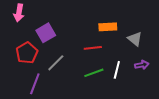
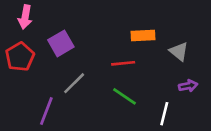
red pentagon: (27, 53) -> (20, 57), moved
white line: (117, 70) -> (164, 114), moved
green line: (94, 73) -> (124, 96), turned 54

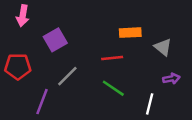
red pentagon: (20, 57) -> (18, 66), moved, turned 30

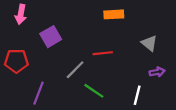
orange rectangle: (130, 33) -> (114, 14), moved
gray line: (67, 76) -> (75, 70), moved
green line: (113, 88) -> (94, 91), moved

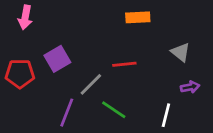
purple square: (51, 37) -> (57, 59), moved
purple line: (39, 93) -> (67, 113), moved

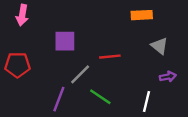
orange rectangle: (138, 17) -> (142, 15), moved
purple square: (57, 59) -> (65, 41), moved, turned 30

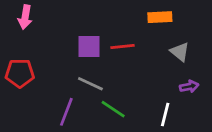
purple square: (65, 41) -> (89, 46), moved
red line: (110, 57) -> (122, 46), moved
gray line: (80, 74) -> (90, 84), turned 70

